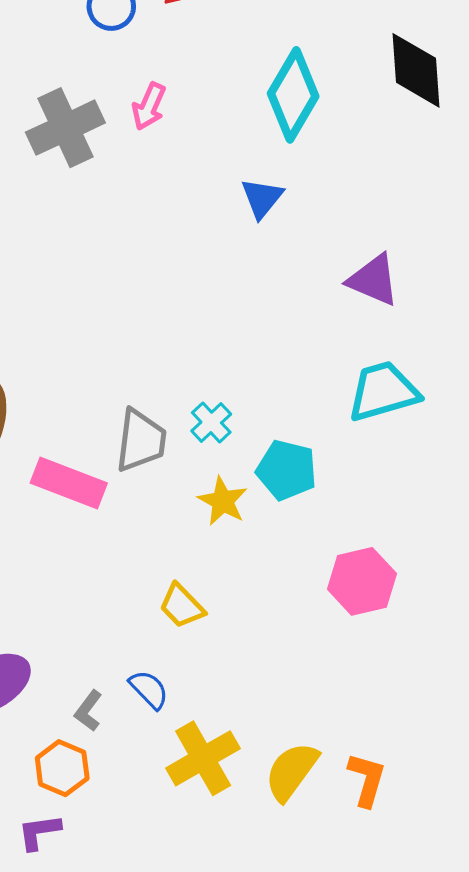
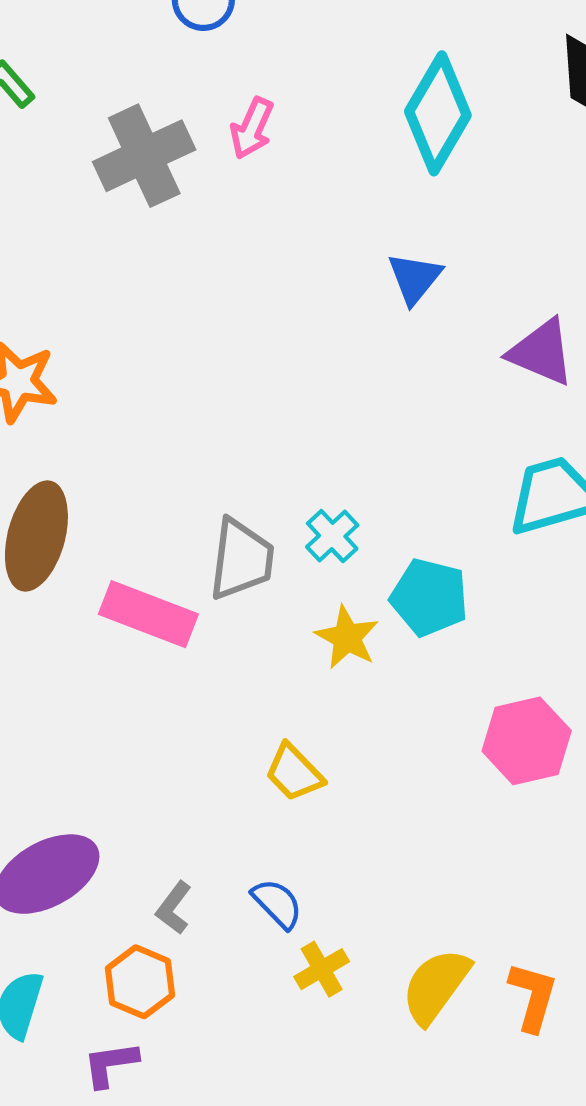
blue triangle: (262, 198) -> (415, 278), moved
blue semicircle: (149, 689) -> (277, 904), moved
yellow cross: (203, 758) -> (322, 969), size x0.6

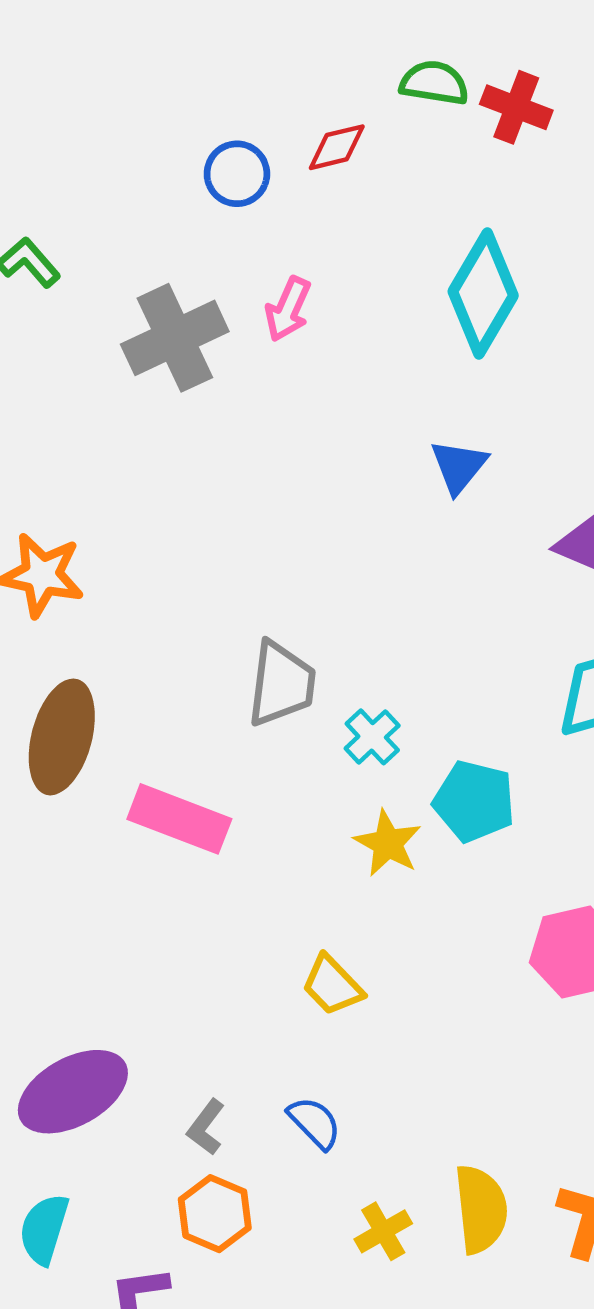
gray trapezoid: (241, 559) -> (281, 684), moved
yellow cross: (322, 969) -> (383, 1231), moved
orange hexagon: (140, 982) -> (215, 1214), moved
yellow semicircle: (436, 986) -> (481, 1209), turned 138

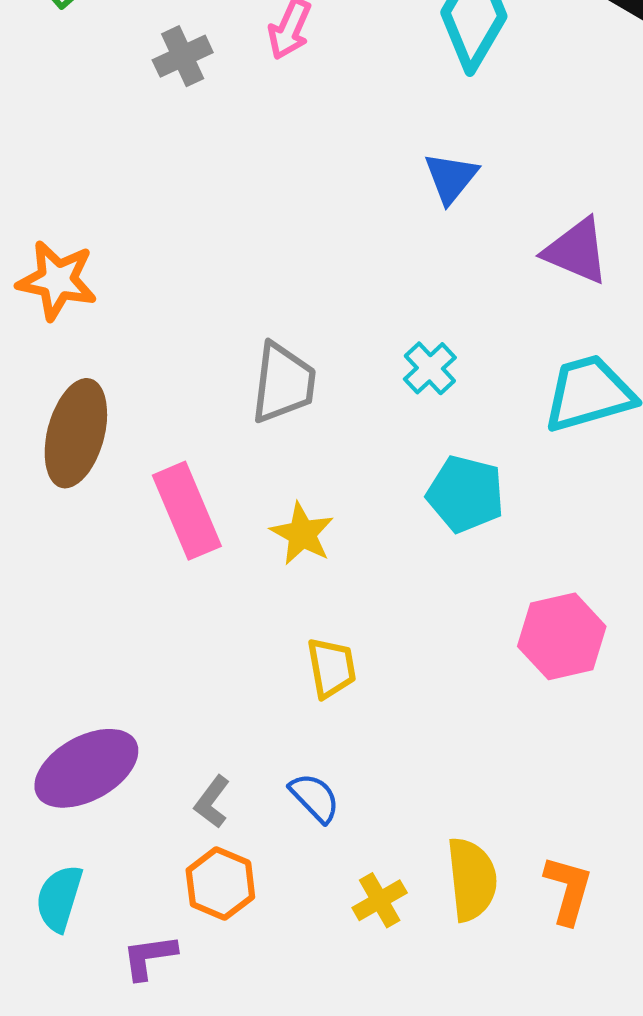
gray cross: (175, 338) -> (183, 56), size x0.6
cyan cross: (372, 737) -> (430, 368), moved
pink rectangle: (179, 819) -> (187, 511), turned 46
yellow star: (388, 843) -> (302, 534), moved
yellow trapezoid: (332, 985) -> (331, 668), turned -146

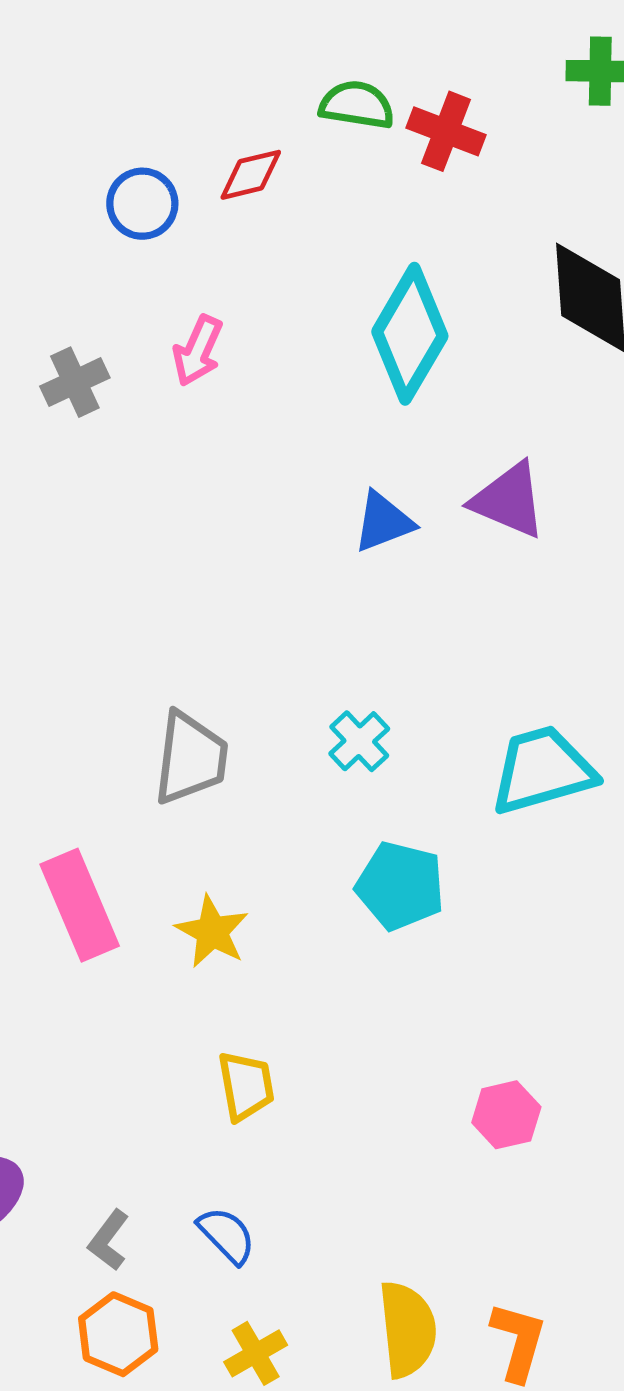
blue triangle: (451, 178) -> (383, 522), turned 30
purple triangle: (576, 251) -> (509, 500), moved
pink hexagon: (562, 636) -> (506, 1115), moved, size x0.7
yellow cross: (380, 900) -> (256, 1353), moved

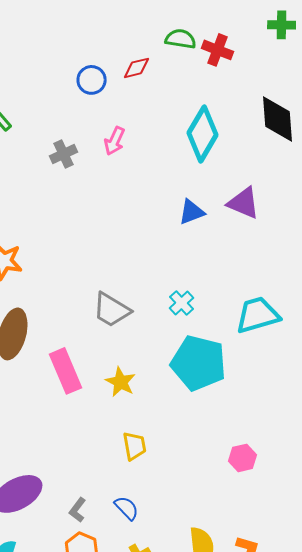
gray trapezoid: (191, 758) -> (112, 310), turned 114
cyan pentagon: (400, 886) -> (199, 363), size x1.5

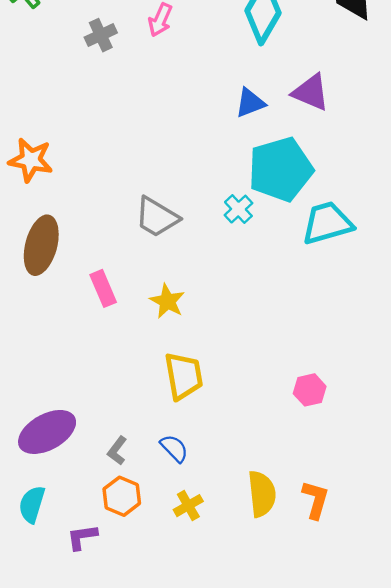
cyan pentagon: (199, 363) -> (281, 169), moved, turned -30
pink rectangle: (66, 371) -> (103, 288), size x0.7
yellow trapezoid: (135, 446) -> (184, 376), size x1.4

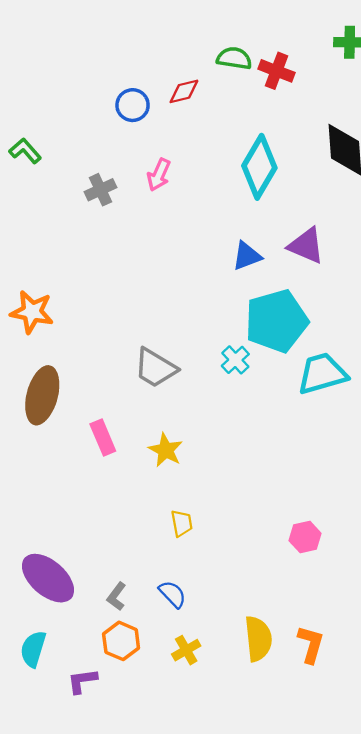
yellow trapezoid: (184, 376) -> (182, 523), size x0.6
purple ellipse: (47, 432) -> (48, 578), turned 70

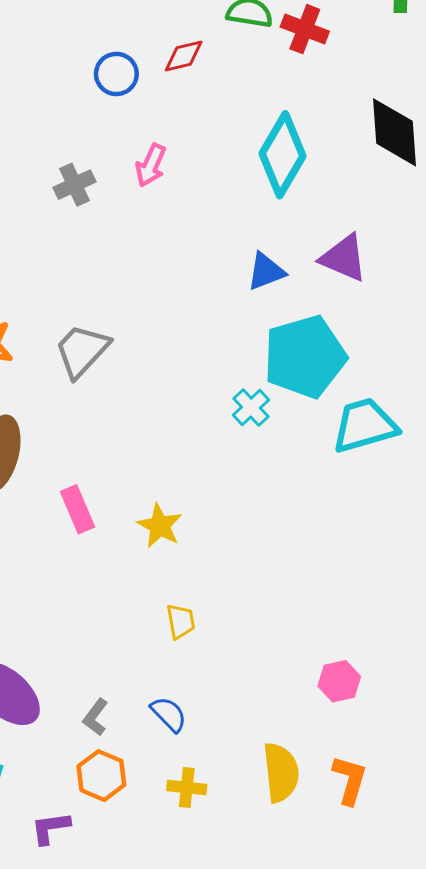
gray trapezoid: (155, 368) -> (82, 351), moved, turned 102
pink hexagon: (305, 537) -> (339, 681), moved
yellow cross: (186, 650) -> (187, 787), turned 36

